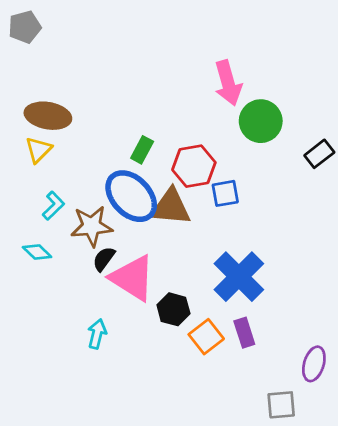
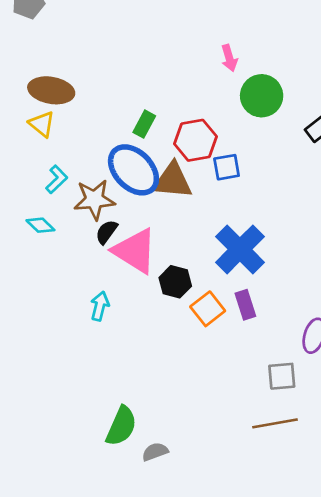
pink arrow: (228, 83) -> (229, 58), size x0.6
yellow triangle: (38, 150) -> (42, 124), turned -36

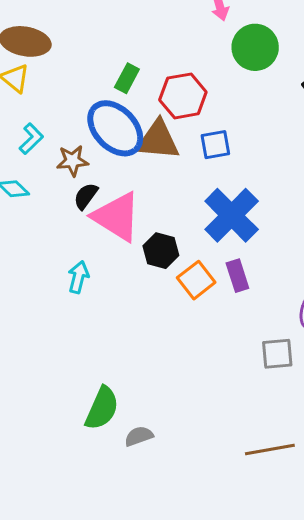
blue square: (227, 167) -> (215, 145), moved
brown star: (94, 200) -> (72, 161), size x0.7
brown line: (275, 423) -> (270, 449), moved

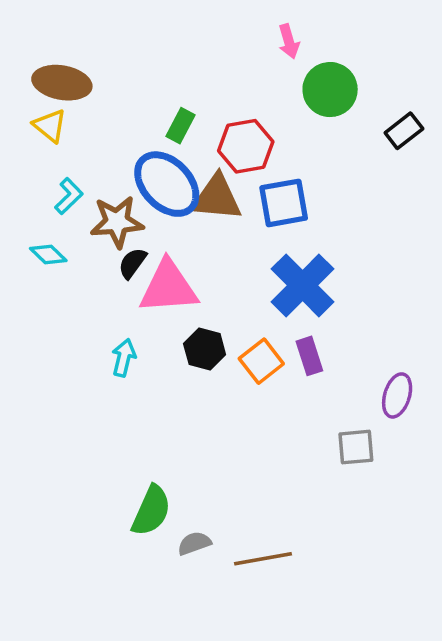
blue square: (215, 145) -> (284, 203), size x1.4
brown star: (72, 161) -> (117, 222), size x1.4
pink triangle: (117, 217) -> (168, 287), turned -36
black hexagon: (161, 251) -> (205, 349), moved
brown line: (270, 449) -> (263, 559), moved

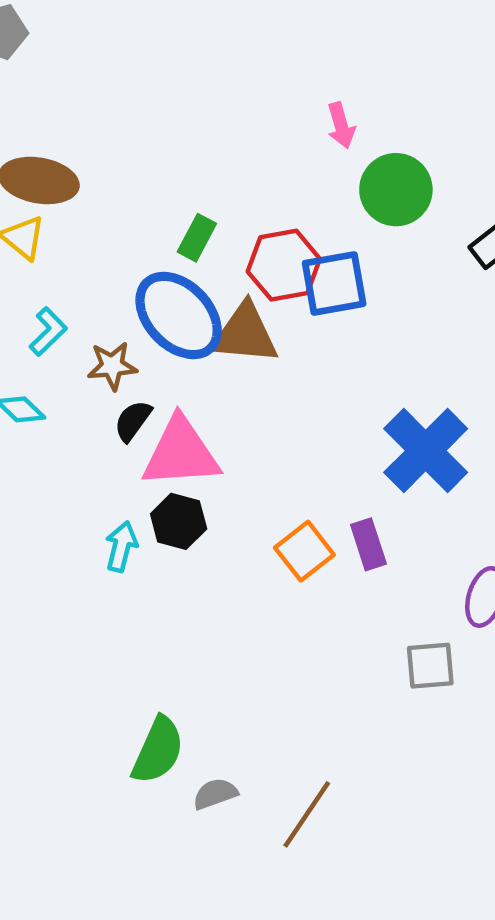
blue square: (284, 203) -> (334, 283), moved
brown star: (117, 222) -> (112, 366), size x0.7
blue cross: (303, 285) -> (426, 451), moved
black hexagon: (205, 349) -> (179, 521), moved
brown line: (263, 559) -> (307, 814), turned -46

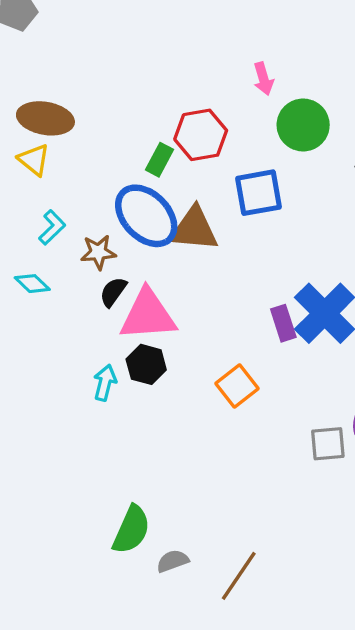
red hexagon: (284, 265) -> (201, 135), moved
purple rectangle: (368, 544) -> (283, 323), moved
gray square: (430, 666) -> (328, 444), moved

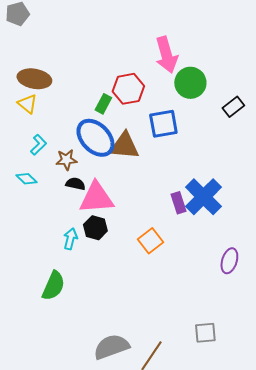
pink arrow: (263, 79) -> (166, 55), size x1.8
black semicircle: (113, 292) -> (75, 184), turned 66
gray square: (328, 444) -> (205, 333), moved
green semicircle: (131, 530) -> (53, 286), moved
gray semicircle: (173, 561) -> (111, 347), size x1.8

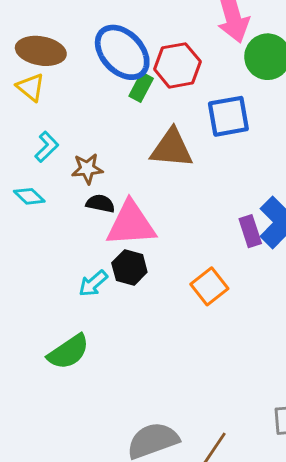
blue ellipse: (95, 138) -> (122, 52), moved
cyan arrow: (70, 239) -> (93, 283), turned -145
green semicircle: (53, 286) -> (68, 352), turned 32

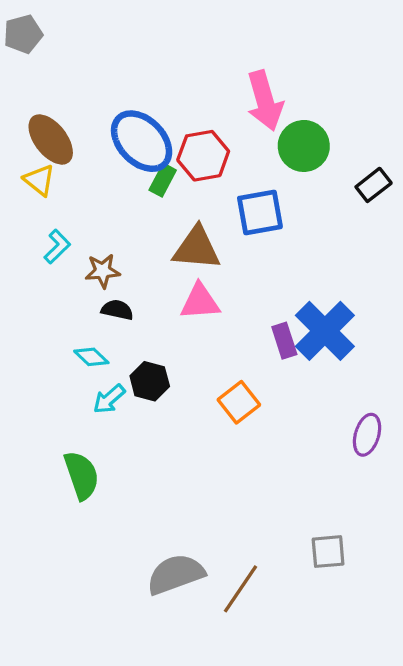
brown ellipse: (41, 51) -> (51, 139), turned 42
cyan diamond: (29, 196) -> (91, 357), moved
pink triangle: (131, 224) -> (200, 302), moved, size x0.7
green semicircle: (68, 352) -> (82, 475), turned -75

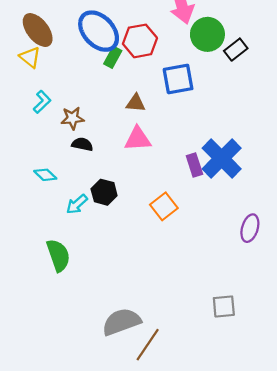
black rectangle: (374, 185) -> (236, 50), moved
brown triangle: (197, 248) -> (136, 103), size x0.6
cyan diamond: (91, 357) -> (45, 175), moved
brown line: (240, 589) -> (148, 345), moved

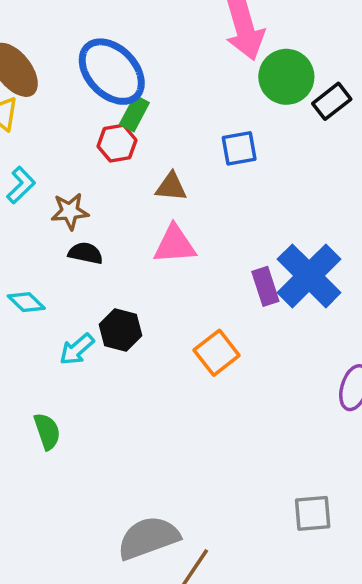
red hexagon: (140, 41) -> (117, 143), moved, size x0.7
blue square: (178, 79) -> (239, 148), size x0.7
green semicircle: (58, 255) -> (47, 431), size x0.7

